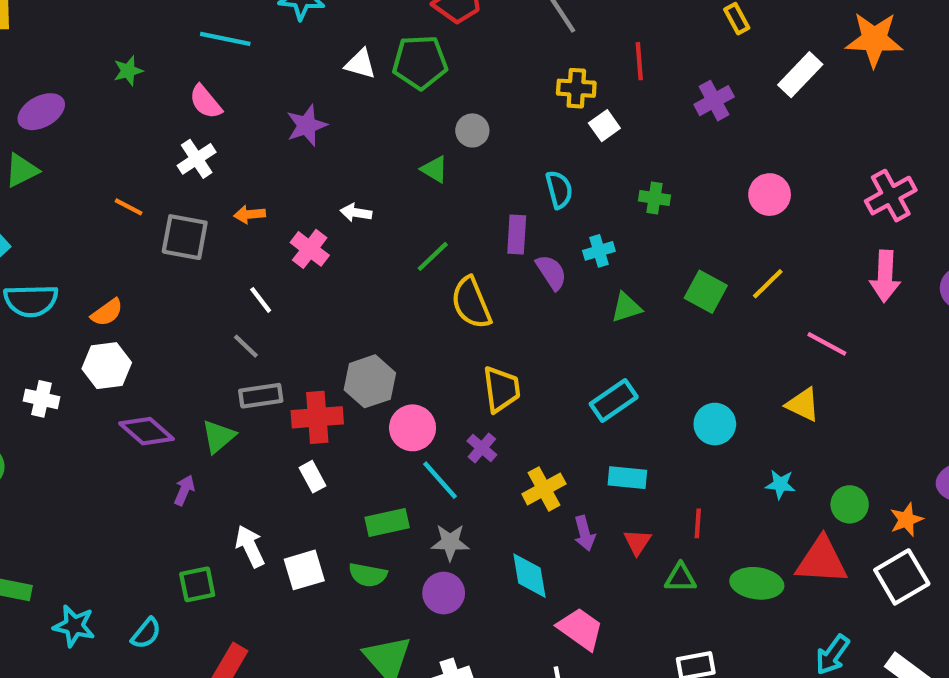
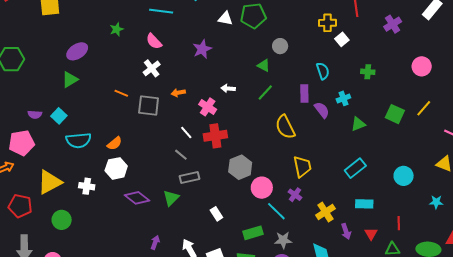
green line: (433, 256) -> (265, 92), moved
red cross: (317, 417) -> (215, 136), moved
purple arrow: (184, 490) -> (155, 242), moved

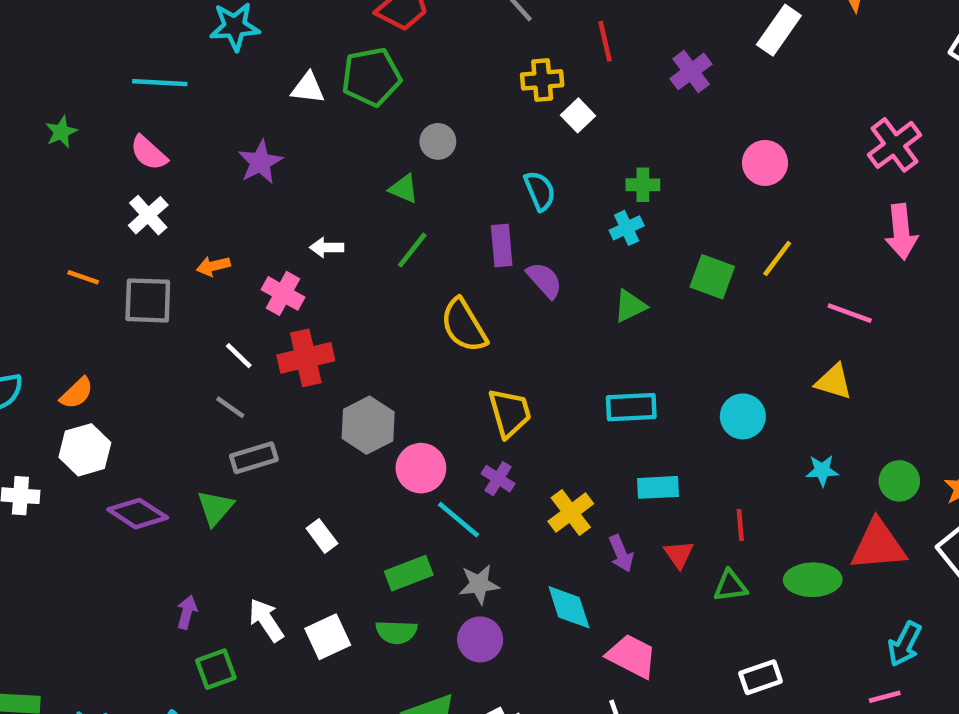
cyan cross: (343, 98) -> (627, 228), moved
cyan rectangle: (355, 168) -> (631, 407), turned 40

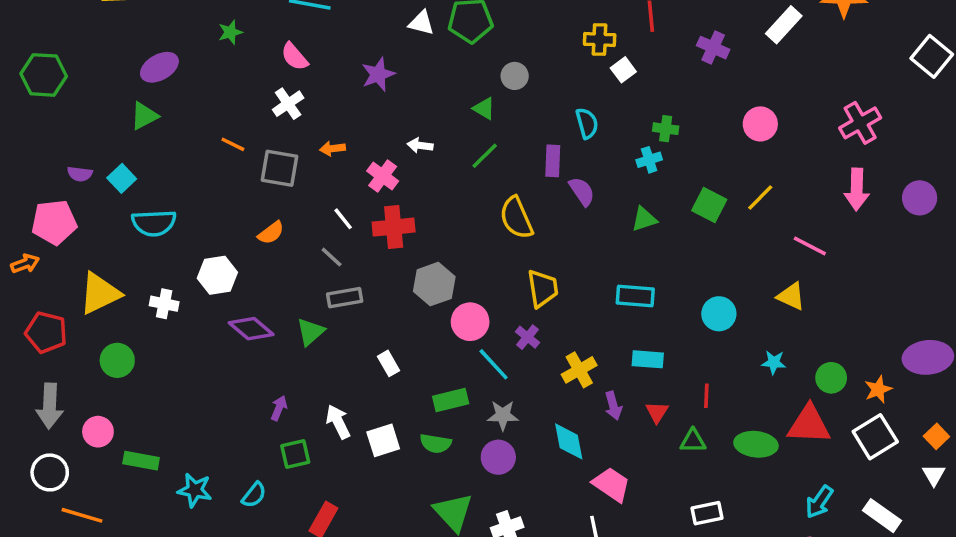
purple cross: (691, 71) -> (713, 48), turned -36
orange semicircle: (77, 393) -> (271, 233), moved

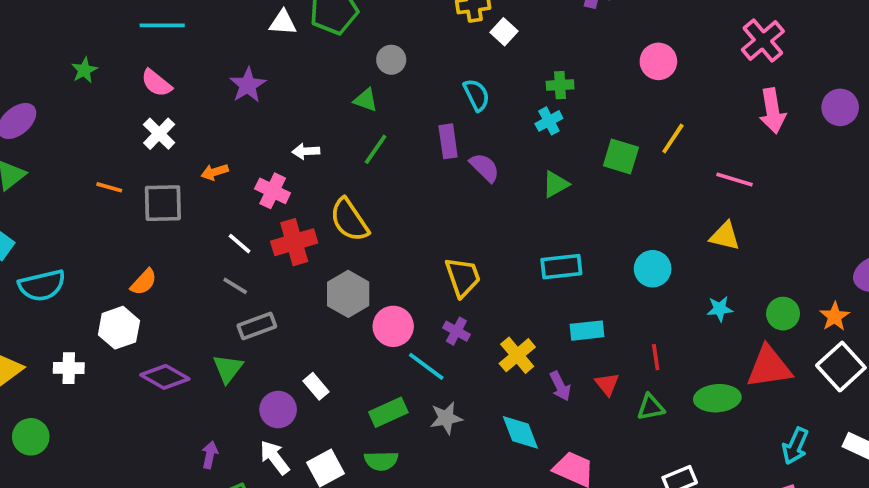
yellow semicircle: (516, 218) -> (349, 220), moved
orange semicircle: (271, 233) -> (144, 282), moved
purple circle: (498, 457) -> (278, 410), moved

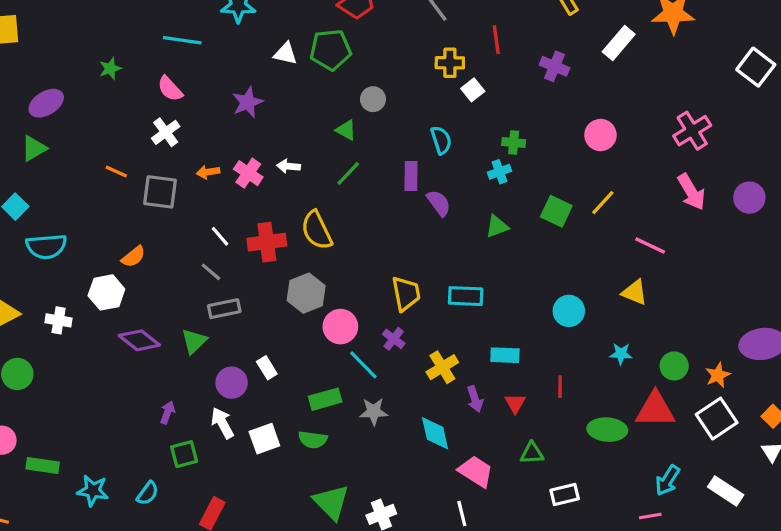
pink arrow: (773, 111) -> (691, 192), turned -30
pink cross: (273, 191) -> (248, 173), moved
cyan rectangle: (561, 267) -> (466, 296), moved
green triangle: (651, 407) -> (532, 453), moved

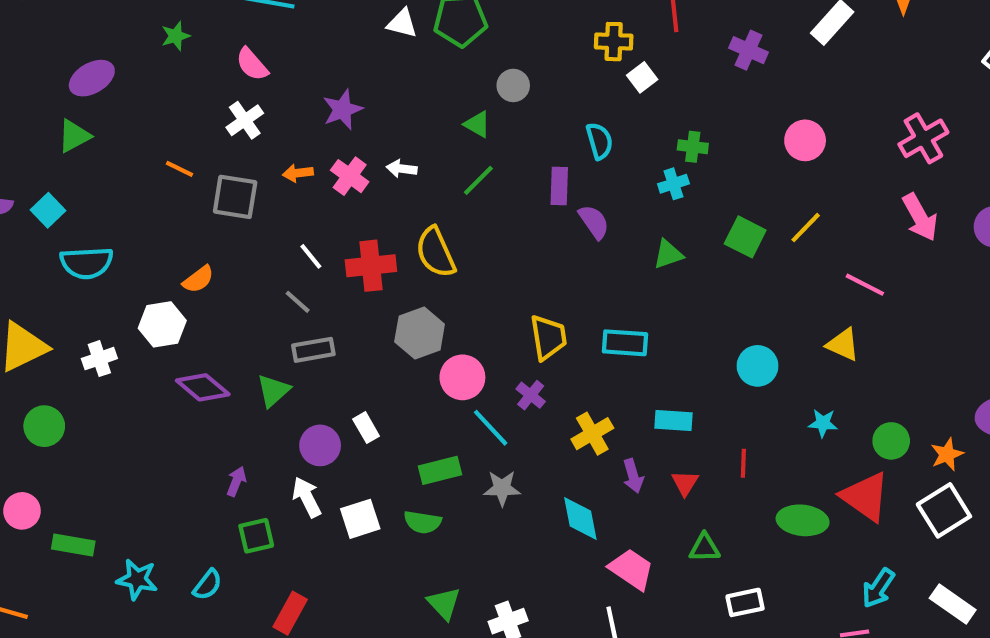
purple star: (247, 102) -> (343, 109), moved
white cross: (59, 320) -> (99, 359), turned -30
red triangle: (655, 410) -> (865, 497), turned 33
green triangle: (331, 502) -> (444, 603), size x0.7

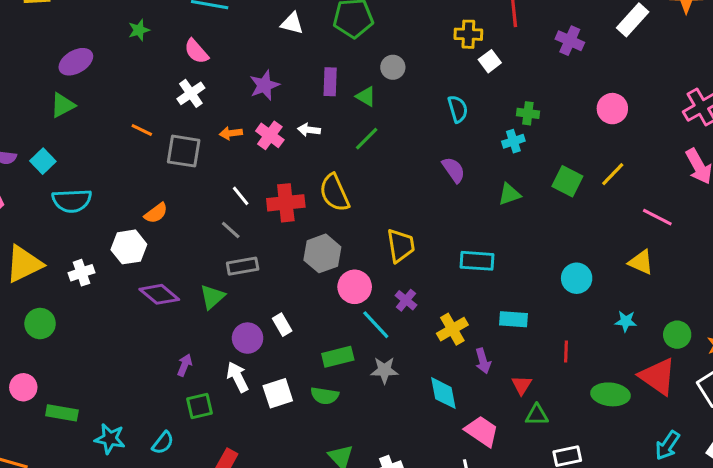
white triangle: (402, 23) -> (292, 23), moved
purple rectangle: (559, 186) -> (330, 82), moved
yellow trapezoid: (548, 337) -> (401, 245), moved
red triangle: (685, 483) -> (522, 385), moved

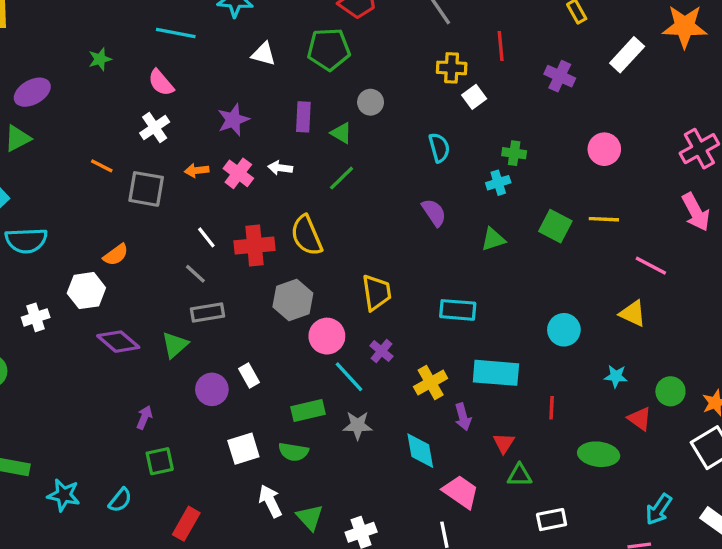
yellow line: (613, 174) -> (604, 219), turned 48
cyan rectangle: (513, 319) -> (496, 373), size x1.5
red triangle: (658, 376) -> (640, 419), moved, size x0.6
white arrow: (237, 377) -> (270, 501), moved

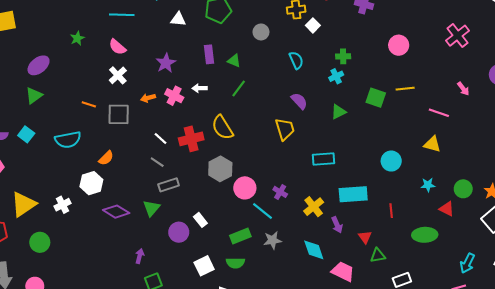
gray circle: (371, 102) -> (261, 32), moved
pink arrow: (696, 212) -> (463, 89), moved, size x0.6
cyan semicircle: (26, 240) -> (68, 140), moved
yellow trapezoid: (377, 293) -> (285, 129), moved

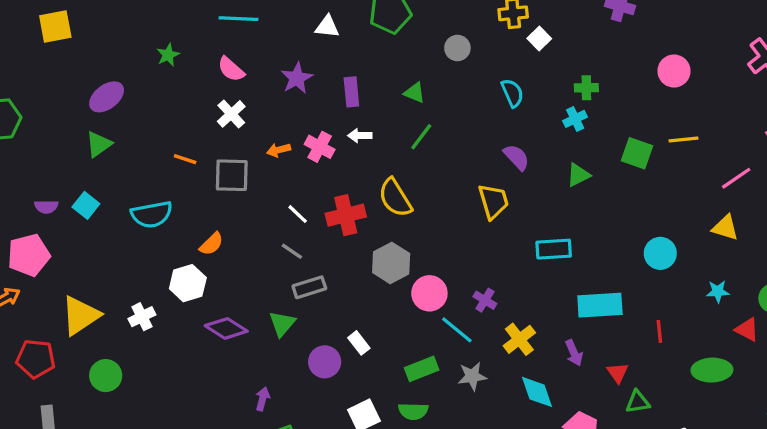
purple rectangle: (209, 54) -> (351, 92), moved
purple star: (166, 63) -> (297, 78), moved
pink line: (439, 113) -> (736, 178), turned -54
yellow cross: (314, 207) -> (519, 339), moved

